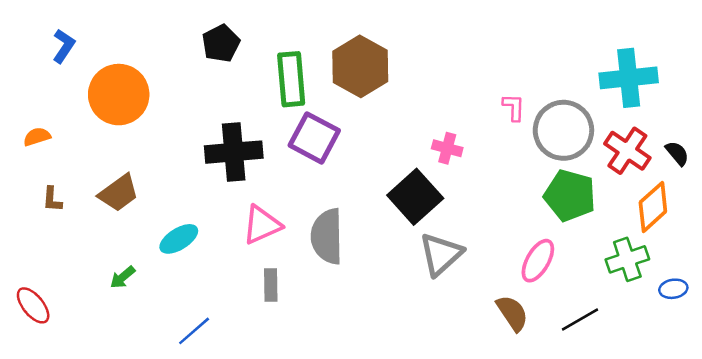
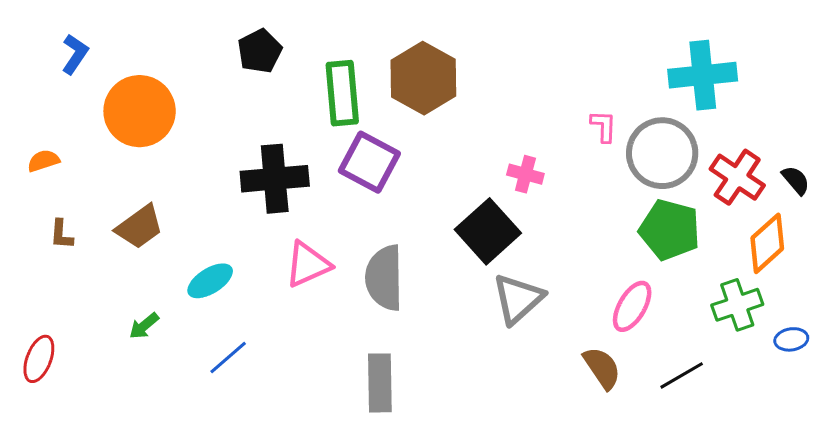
cyan cross: (629, 78) -> (703, 75), moved
gray rectangle: (271, 285) -> (380, 383), moved, size x1.5
red ellipse: (33, 305) -> (39, 359), turned 60
blue line: (194, 331) -> (228, 357), moved

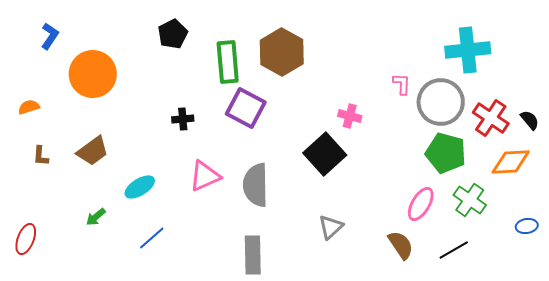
black cross: (275, 179) -> (183, 119), size x0.5
orange diamond: (767, 243) -> (511, 162), turned 39
gray triangle: (518, 299) -> (331, 227), moved, size x0.7
green cross: (737, 305) -> (470, 200), moved, turned -36

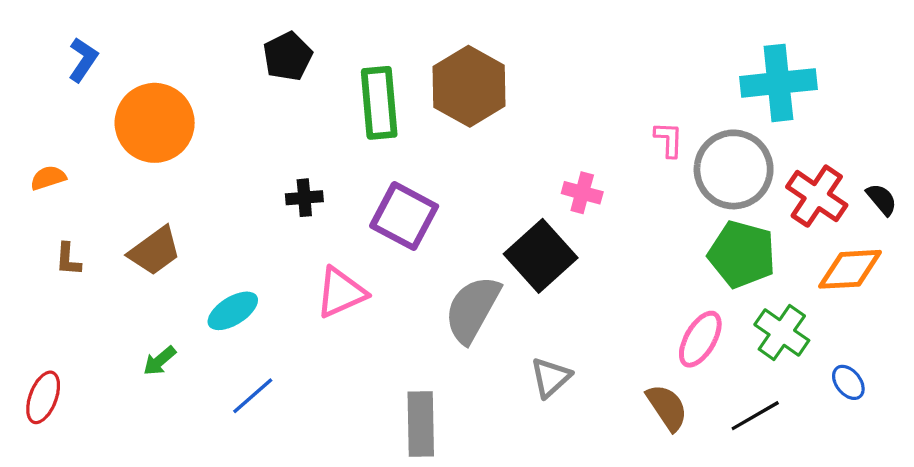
purple square: (246, 108) -> (404, 216), moved
gray semicircle: (256, 185) -> (472, 309), moved, turned 30
blue ellipse: (527, 226) -> (848, 382), moved, turned 60

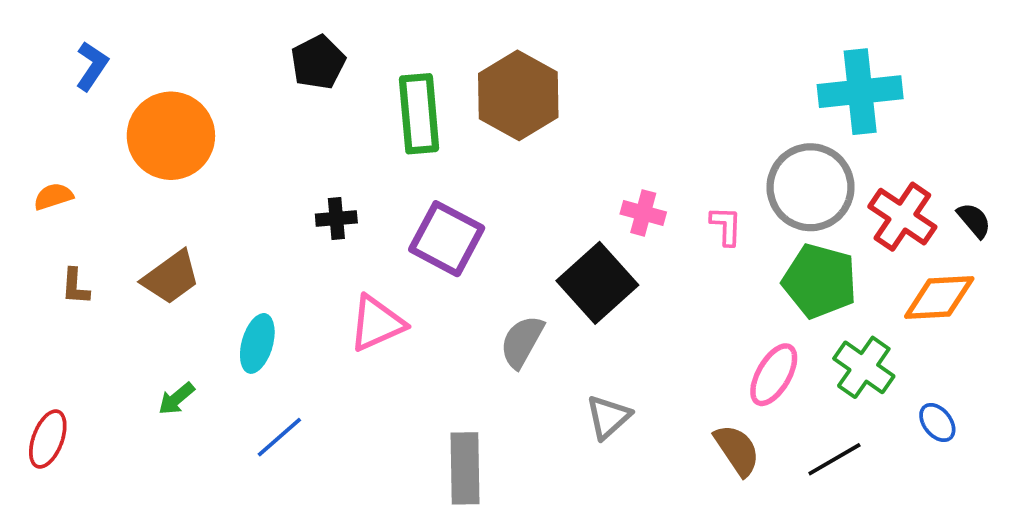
pink L-shape: (669, 140) -> (726, 226), moved
gray semicircle: (472, 309) -> (522, 342), size x0.7
cyan ellipse: (233, 311) -> (257, 343), turned -42

